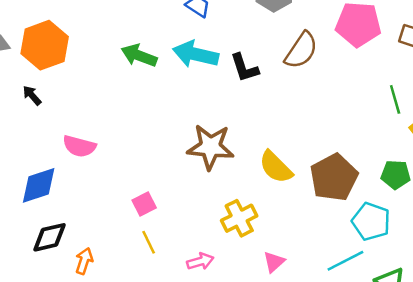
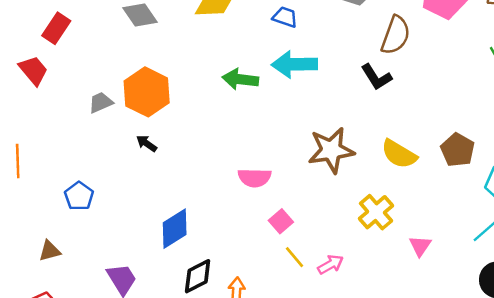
black L-shape: (244, 68) -> (376, 77), moved
pink semicircle: (79, 146) -> (255, 178), moved
brown pentagon: (334, 177) -> (458, 150), size x0.7
pink arrow: (200, 261) -> (331, 264), moved

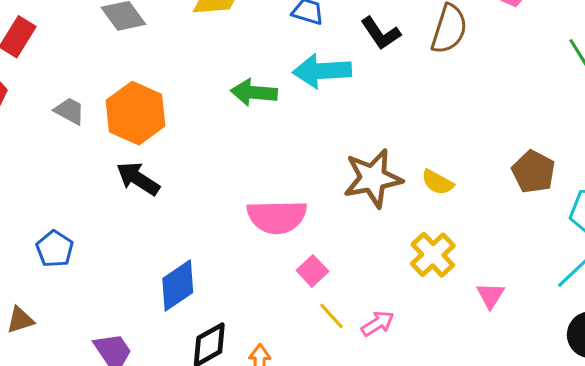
black L-shape: (376, 77) -> (381, 33), moved
gray trapezoid: (101, 102) -> (70, 111), moved, turned 55
black arrow: (147, 143) -> (138, 179), size x1.6
yellow semicircle: (399, 154) -> (437, 182), moved, size x0.7
pink semicircle: (255, 178) -> (277, 217), size x1.4

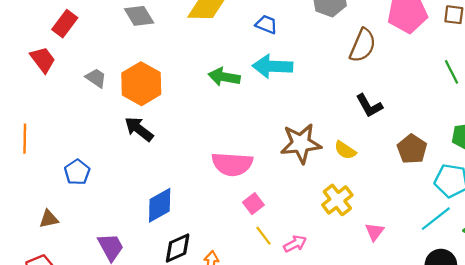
black L-shape: (381, 33) -> (369, 106), moved

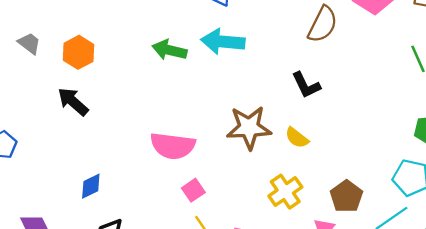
orange hexagon: (141, 84) -> (79, 52), size x0.7
black L-shape: (369, 106) -> (306, 85), moved
brown pentagon: (412, 149) -> (346, 196), moved
blue diamond: (160, 205) -> (91, 186), size x0.7

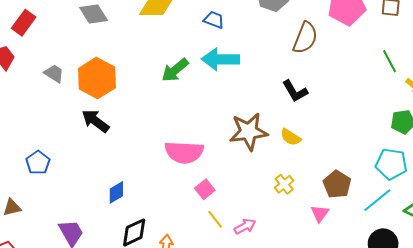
green arrow: (169, 50) -> (175, 70), turned -48
orange hexagon: (79, 52) -> (97, 78), size x1.4
yellow cross: (285, 192) -> (284, 184), size x0.7

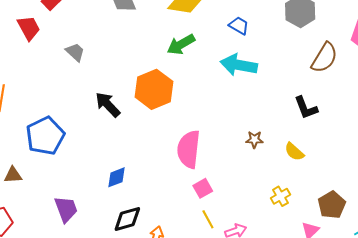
green arrow: (175, 70) -> (181, 44), moved
orange hexagon: (97, 78) -> (154, 89), moved
brown star: (249, 132) -> (254, 140), size x0.5
pink semicircle: (184, 152) -> (189, 149), turned 84
blue pentagon: (38, 163) -> (45, 136), size x1.6

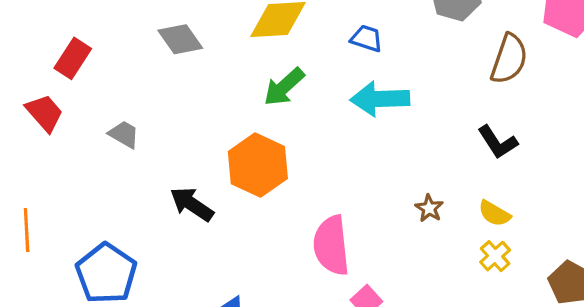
brown star: (254, 140) -> (429, 208), turned -30
yellow cross: (280, 196) -> (495, 256), moved

